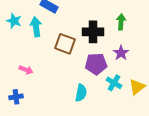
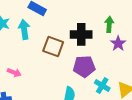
purple star: (121, 53) -> (118, 43), moved

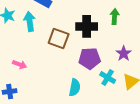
purple star: (118, 43) -> (124, 53), moved

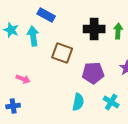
black cross: (87, 26) -> (94, 29), moved
cyan cross: (108, 77) -> (111, 102), moved

